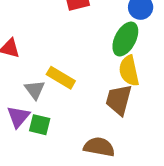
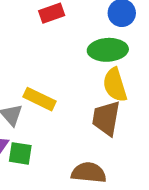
green ellipse: (125, 39) -> (108, 50), turned 64

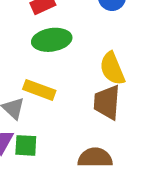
green ellipse: (108, 50) -> (52, 40), moved

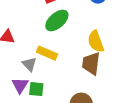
green ellipse: (52, 40) -> (57, 20), turned -35

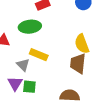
green ellipse: (57, 20) -> (30, 27), moved, turned 35

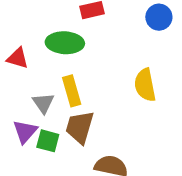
yellow rectangle: (39, 55) -> (72, 91), turned 42
brown trapezoid: (78, 63) -> (80, 127), moved

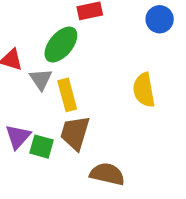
green ellipse: (65, 43) -> (61, 45), turned -54
gray triangle: (43, 103) -> (41, 79), moved

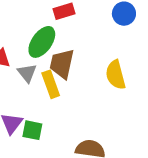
brown trapezoid: (75, 133) -> (62, 64), moved

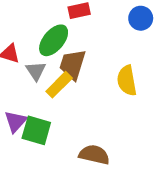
yellow rectangle: (51, 84) -> (59, 85), turned 60
green square: (32, 130) -> (36, 130), size x1.4

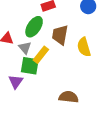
brown trapezoid: (73, 65) -> (60, 35), moved
green square: (36, 130) -> (30, 66), moved

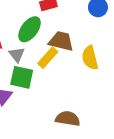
brown trapezoid: (60, 35) -> (61, 41), turned 90
yellow rectangle: (41, 55) -> (48, 58), moved

